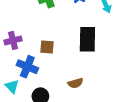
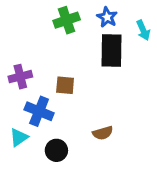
black rectangle: (87, 39) -> (111, 51), moved
cyan triangle: (12, 86) -> (19, 137), turned 40

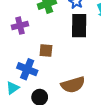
purple cross: (20, 77) -> (20, 26), moved
brown semicircle: (103, 133) -> (73, 85), size x1.6

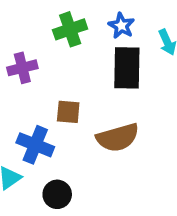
brown semicircle: (73, 85) -> (118, 137), moved

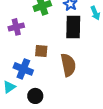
brown semicircle: (118, 137) -> (68, 65), turned -85

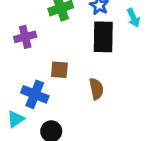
brown semicircle: (68, 65) -> (96, 89), size x0.7

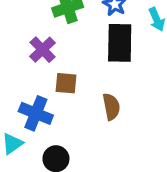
purple cross: (25, 37) -> (43, 50), moved, turned -30

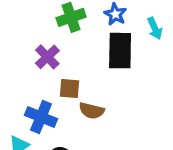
brown semicircle: (111, 107) -> (92, 111), moved, turned 115

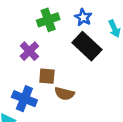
black rectangle: (120, 51) -> (87, 46), turned -48

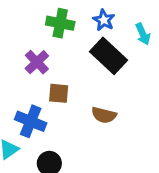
green cross: (48, 20) -> (60, 23), turned 30
brown semicircle: (64, 94) -> (104, 115), moved

